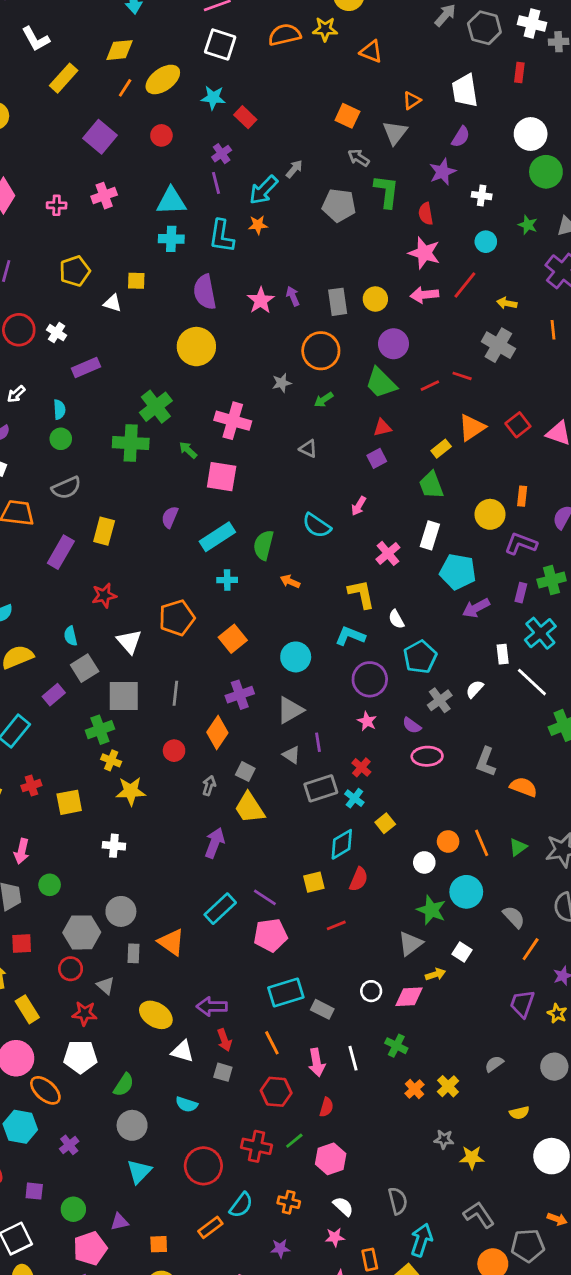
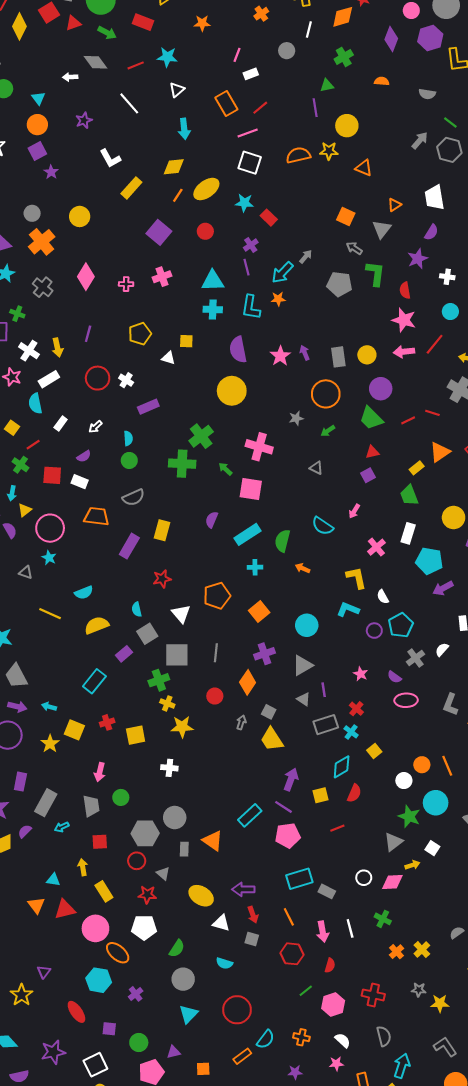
purple circle: (370, 679) -> (374, 631), moved, size x0.6
purple arrow: (215, 843) -> (291, 779), moved
red cross: (257, 1146) -> (373, 995), moved

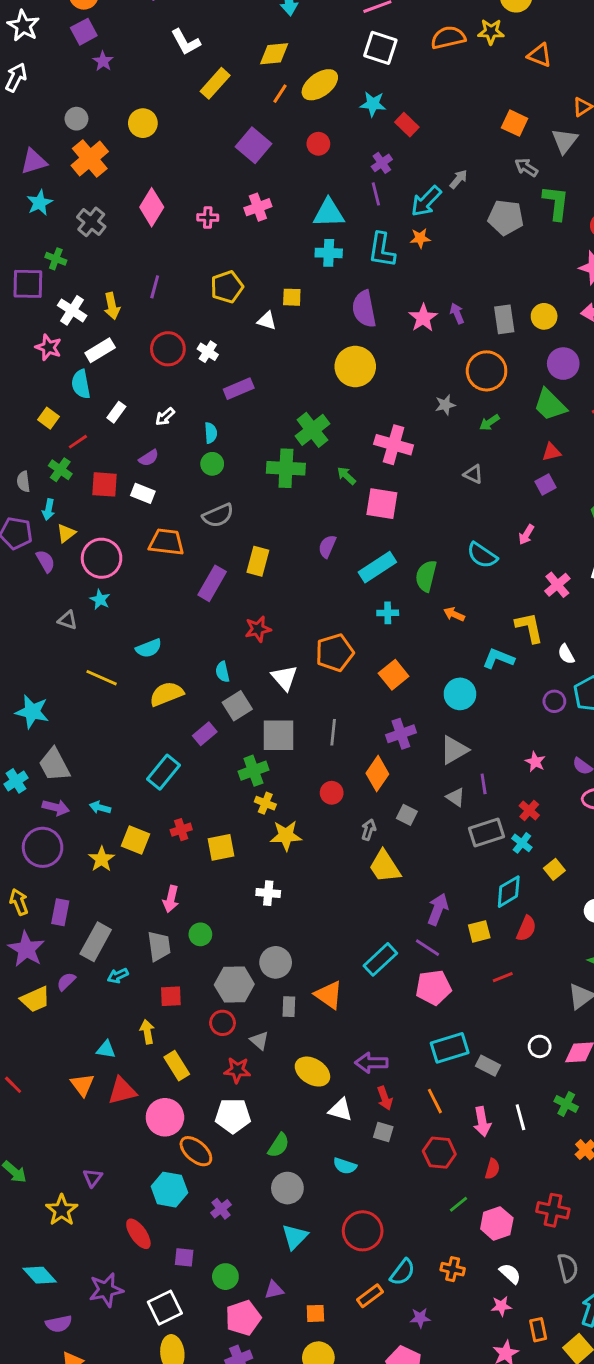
cyan L-shape: (348, 609) -> (498, 659), moved
yellow trapezoid: (272, 739) -> (385, 867), moved
purple star: (295, 1072) -> (420, 1318), moved

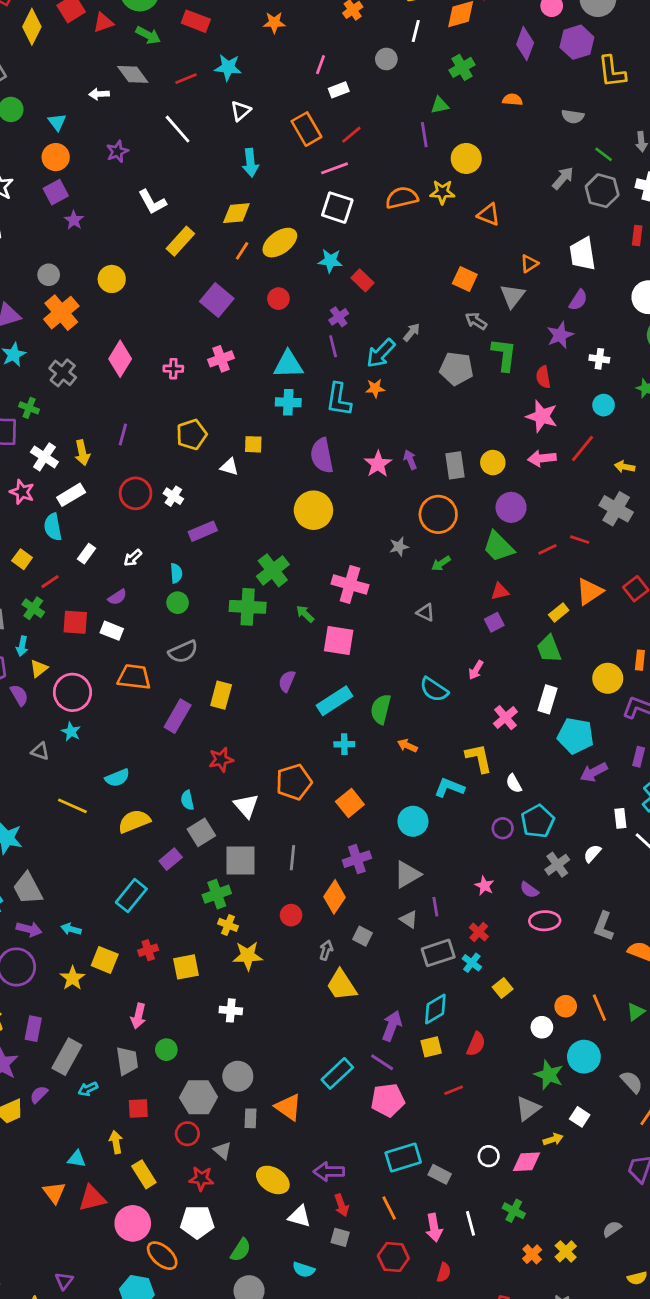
cyan diamond: (509, 892) -> (435, 1009), moved

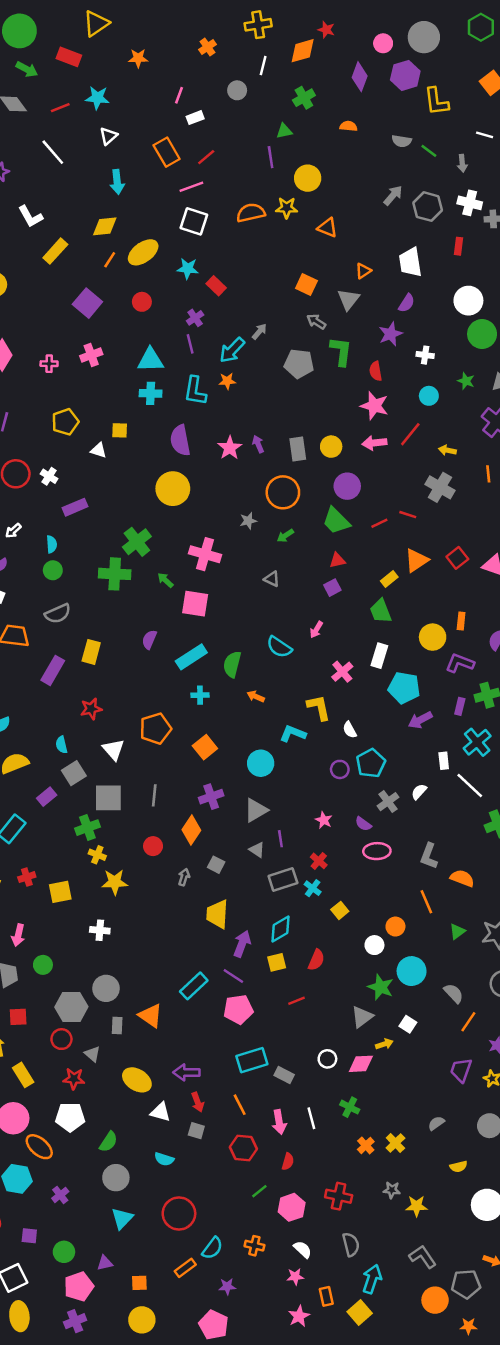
green line: (604, 154) -> (429, 151), moved
yellow trapezoid: (342, 985) -> (217, 914), moved, turned 36
orange line: (599, 1008) -> (426, 902), moved

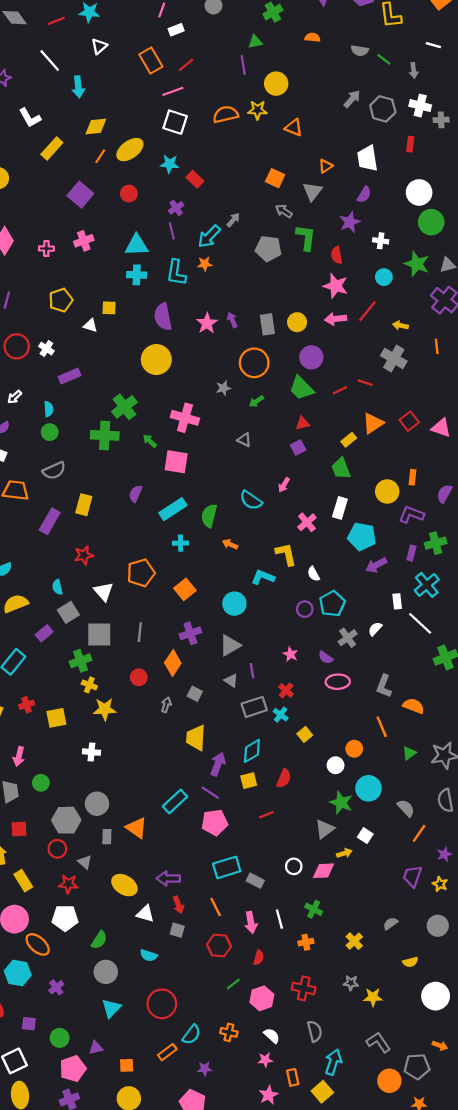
cyan arrow: (117, 182) -> (78, 87), moved
green star: (466, 381) -> (417, 264), size x1.6
orange cross: (366, 1145) -> (306, 942), moved, turned 32

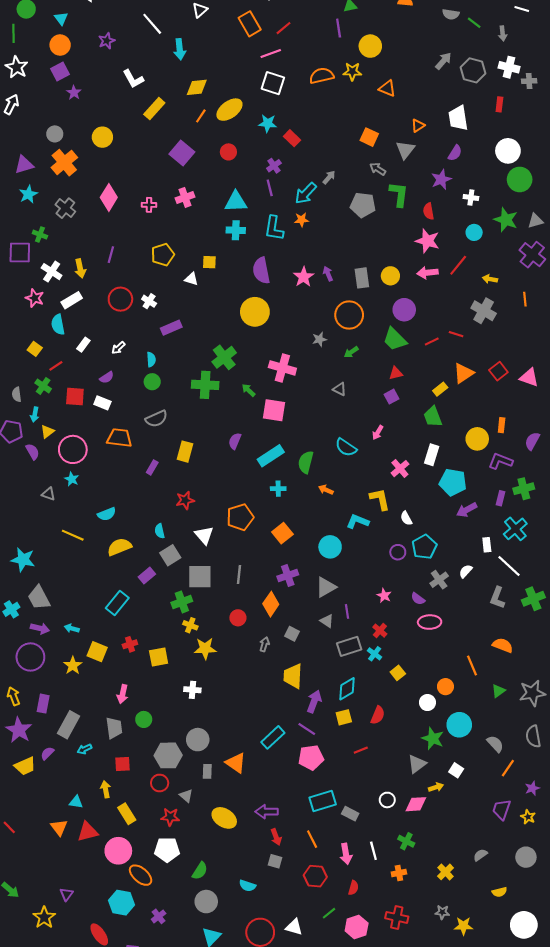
purple rectangle: (50, 521) -> (152, 467), size x0.6
gray L-shape: (384, 686) -> (497, 598), moved
white triangle: (145, 914) -> (294, 927), moved

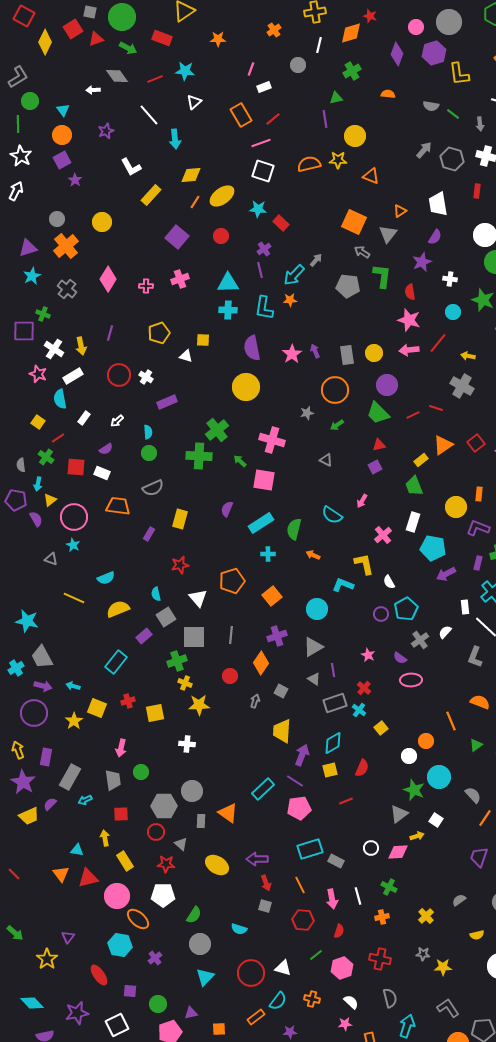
orange square: (369, 137) -> (354, 222), size x1.4

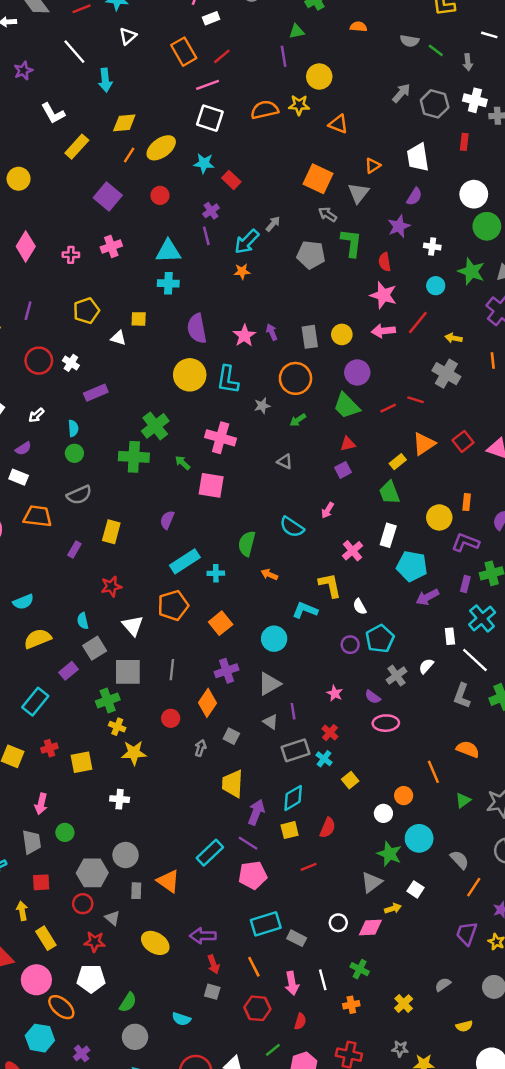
cyan L-shape: (264, 308) -> (228, 380), moved
cyan rectangle: (261, 523) -> (185, 561), moved

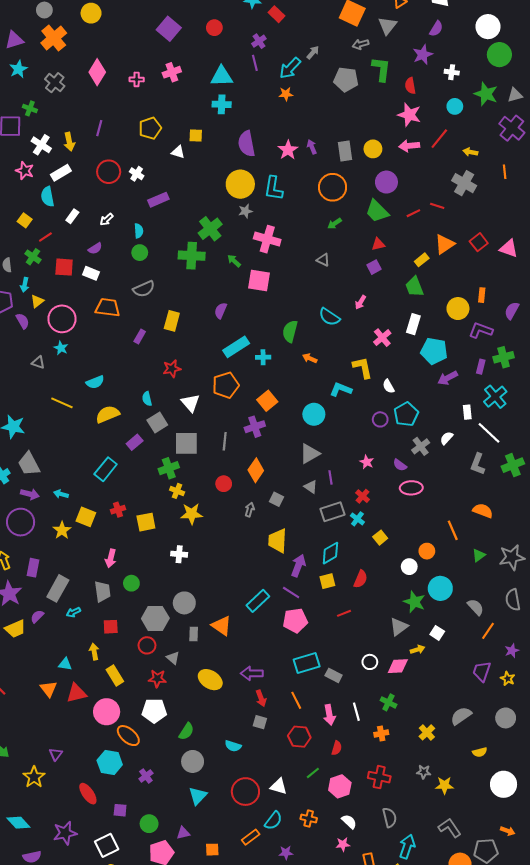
gray arrow: (328, 214) -> (361, 44), turned -49
gray star: (262, 406) -> (245, 211), moved
purple cross: (227, 671) -> (255, 427), moved
gray semicircle: (443, 985) -> (461, 716), size x1.5

